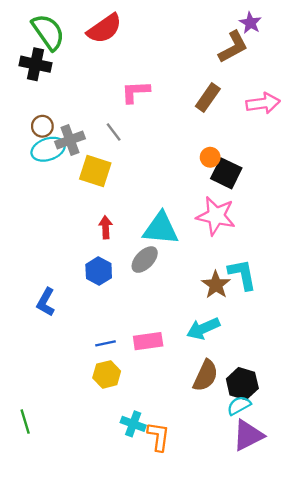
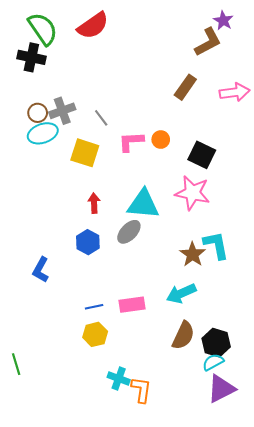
pink L-shape: (135, 92) -> (131, 142), moved
gray cross: (70, 140) -> (62, 111), moved
orange circle: (210, 157) -> (161, 140), moved
green line: (25, 422) -> (16, 364), moved

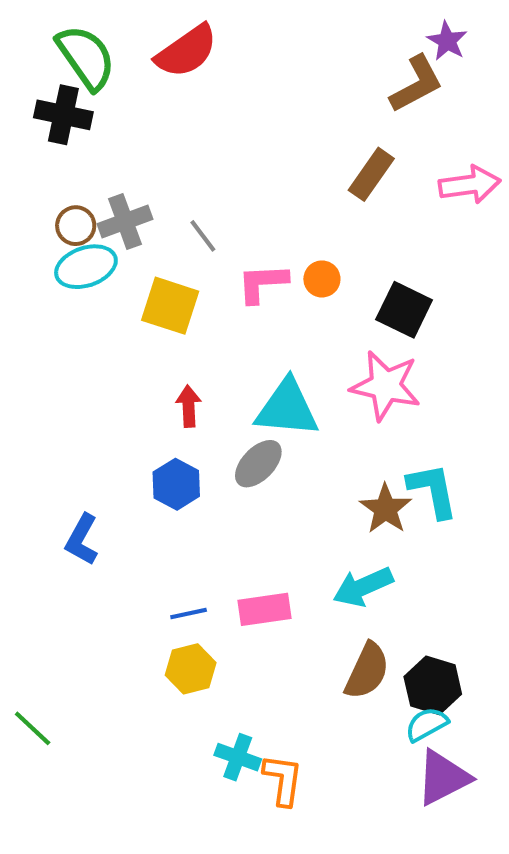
green line: (16, 364) -> (33, 728), turned -30

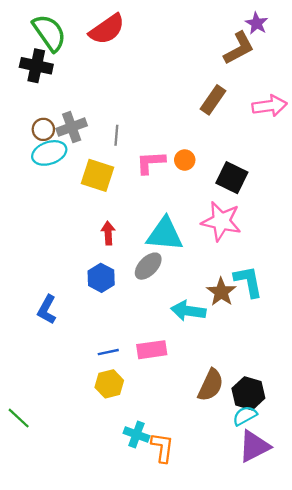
gray line: (203, 236) -> (116, 135), turned 42
cyan arrow: (363, 587) -> (188, 311), moved, turned 32

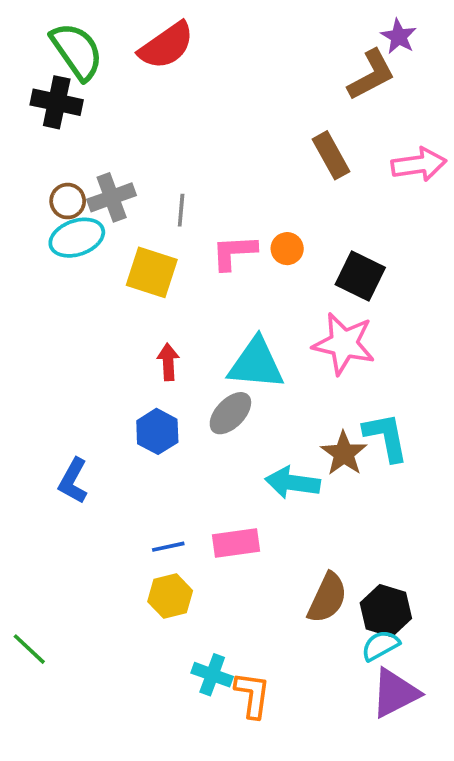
brown rectangle: (213, 100) -> (331, 155), turned -64

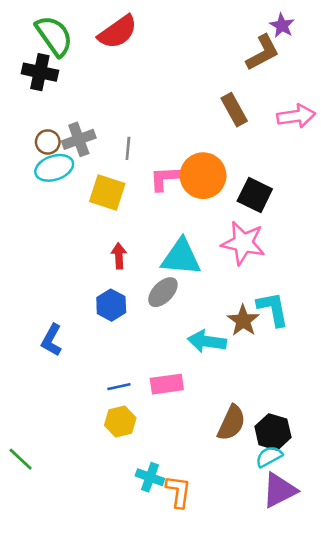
orange circle: (287, 249) -> (203, 176), size x2.0

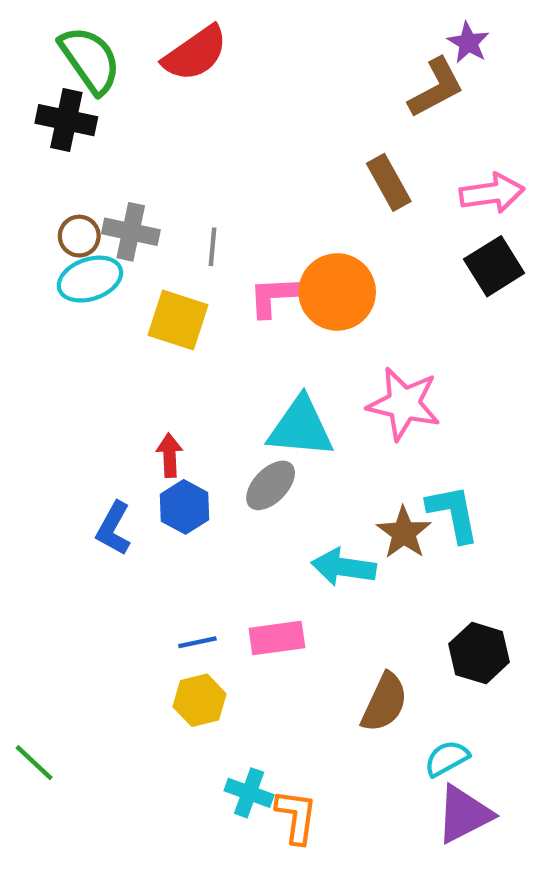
gray cross: (79, 139) -> (131, 232), turned 32
black square: (255, 195) -> (494, 266), moved, turned 32
red arrow: (119, 256) -> (169, 455), moved
blue L-shape: (52, 340) -> (114, 528), moved
black hexagon: (273, 432) -> (479, 653), moved

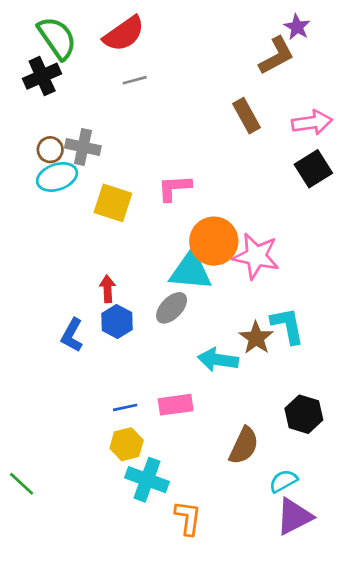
black cross: (66, 120) -> (42, 76), turned -36
gray line: (212, 247) -> (135, 80), moved, turned 70
orange circle: (337, 292) -> (214, 241), moved
cyan cross: (249, 793) -> (147, 480), moved, size x1.4

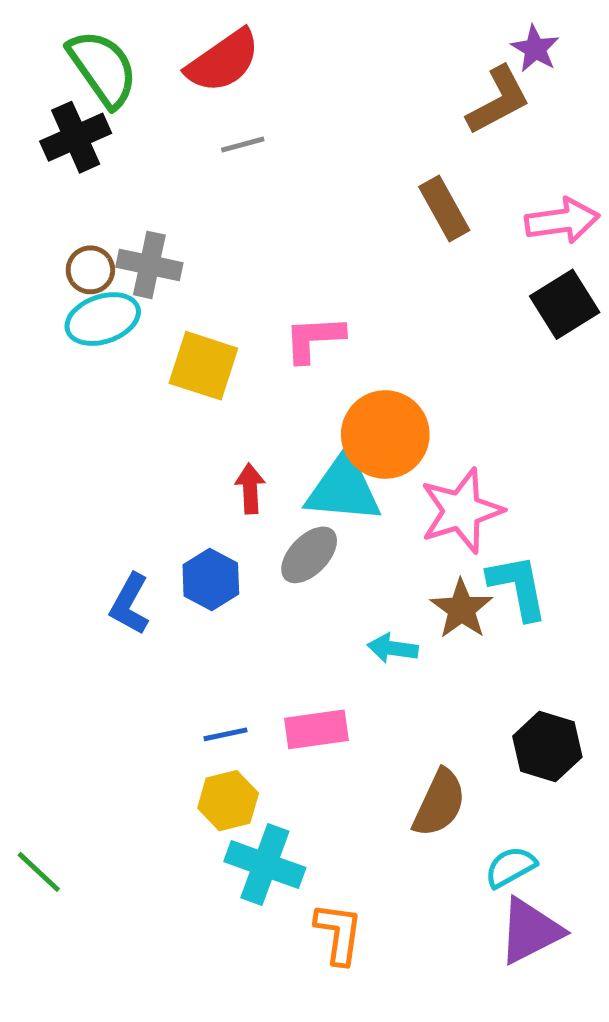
pink star: (256, 256) -> (461, 511), moved, turned -30
red arrow: (107, 289) -> (250, 489), moved
cyan arrow: (218, 360) -> (393, 648), size x0.7

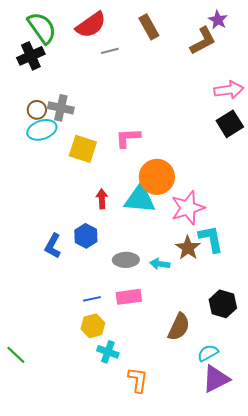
gray line: (243, 145) -> (110, 51), moved
brown rectangle: (444, 208) -> (149, 27), moved
gray ellipse: (309, 555) -> (126, 260), moved, turned 45
cyan cross: (265, 865) -> (108, 352), size x0.7

